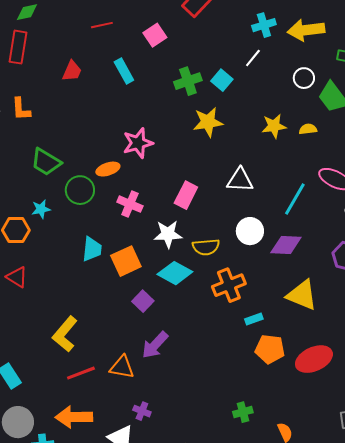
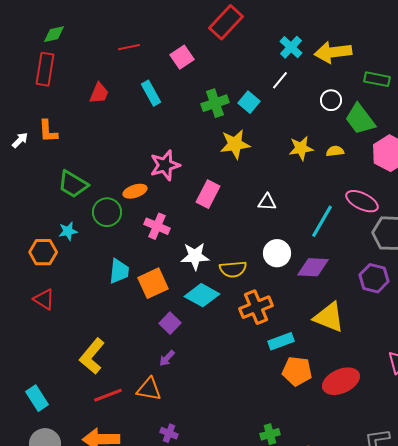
cyan cross: (264, 25) -> (291, 47), turned -30
white triangle: (240, 180) -> (267, 202), size x0.7
pink rectangle: (186, 195) -> (208, 194), moved
cyan rectangle: (254, 319) -> (281, 341), size x1.4
purple arrow: (155, 345) -> (167, 358), moved, size x0.6

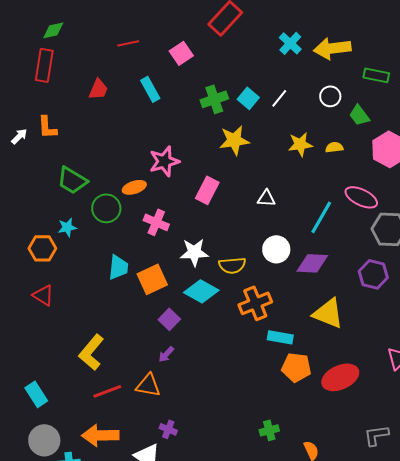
white line: (280, 80) -> (279, 98), moved
green trapezoid: (360, 119) -> (359, 115), size x0.7
cyan rectangle: (281, 341) -> (280, 337), turned 30

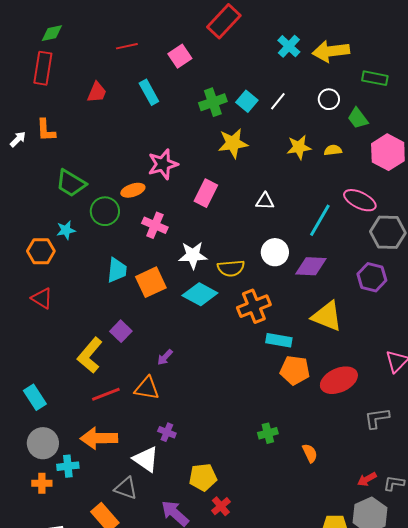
purple square: (169, 319) -> (121, 331), moved
gray L-shape: (376, 435) -> (377, 418), moved

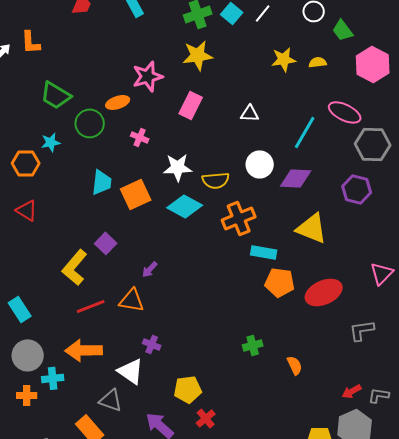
yellow star: (233, 143) -> (198, 55), moved
pink cross: (155, 225) -> (140, 137), size x0.7

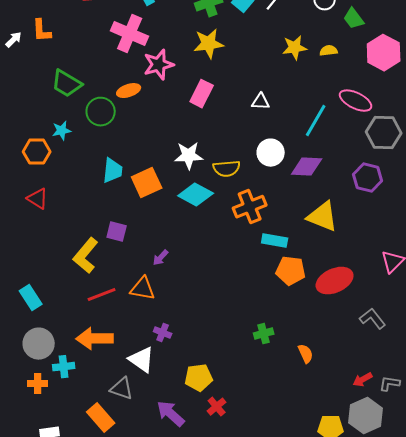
pink cross: (140, 137) -> (130, 34), moved, size x2.0
purple square: (106, 243) -> (117, 232), turned -30
gray L-shape: (362, 330) -> (373, 319), turned 60

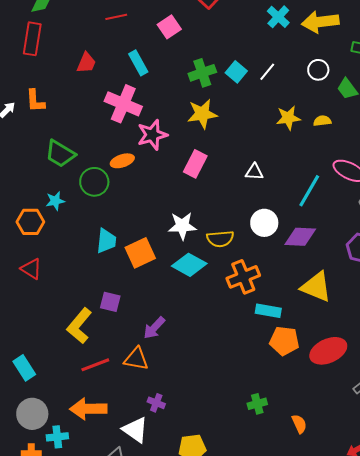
purple arrow: (161, 258) -> (154, 328), size x1.4

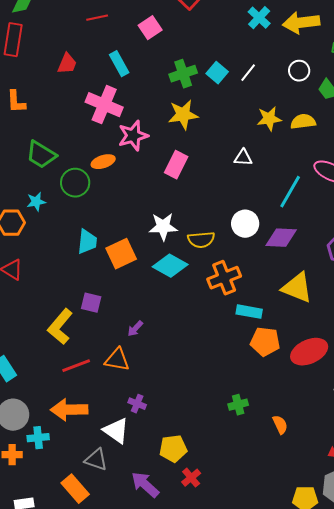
yellow semicircle: (322, 121) -> (303, 122), size x1.4
white triangle: (254, 172) -> (243, 158), moved
purple arrow: (154, 328) -> (135, 329), size x0.7

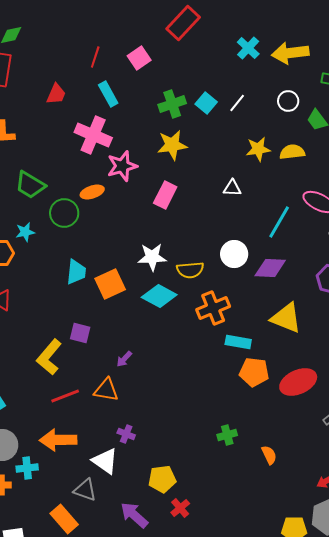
red line: (97, 18) -> (95, 57), moved, turned -60

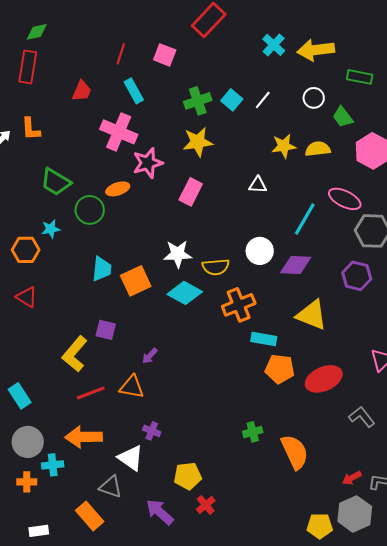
pink square: (139, 58) -> (165, 55), turned -35
orange semicircle: (269, 455) -> (295, 452), size x1.8

